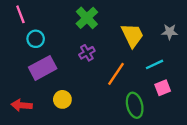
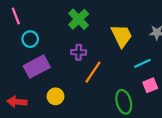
purple cross: (87, 53) -> (79, 52), turned 32
orange line: (116, 74) -> (93, 72), moved

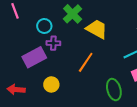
yellow trapezoid: (122, 36) -> (97, 29), moved, turned -35
cyan circle: (30, 39) -> (44, 26), moved
purple cross: (79, 52) -> (53, 43), moved

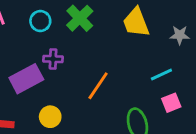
cyan circle: (44, 26) -> (40, 21), moved
yellow trapezoid: (97, 29) -> (136, 22), moved, turned -140

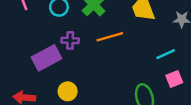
orange line: (98, 86) -> (110, 37), moved, turned 40

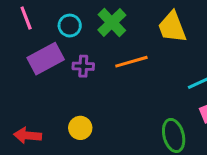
purple rectangle: (47, 58) -> (46, 59), moved

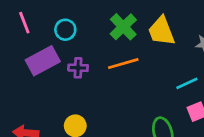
green cross: (112, 23) -> (123, 27), moved

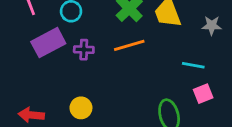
cyan line: (187, 83) -> (193, 65), turned 35

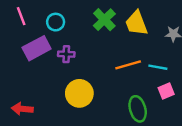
orange line: (129, 45) -> (128, 65), moved
yellow circle: (81, 108) -> (79, 93), moved, size x1.5

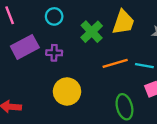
green cross: (104, 20) -> (92, 32), moved
cyan circle: (56, 22) -> (54, 16), moved
yellow trapezoid: (136, 23) -> (123, 22), turned -140

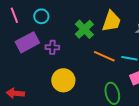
cyan circle: (54, 16) -> (41, 16), moved
orange line: (115, 63) -> (104, 56), turned 40

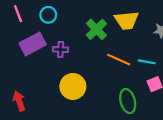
yellow trapezoid: (111, 21) -> (127, 20), turned 65
red arrow: (15, 93) -> (19, 101), turned 66

